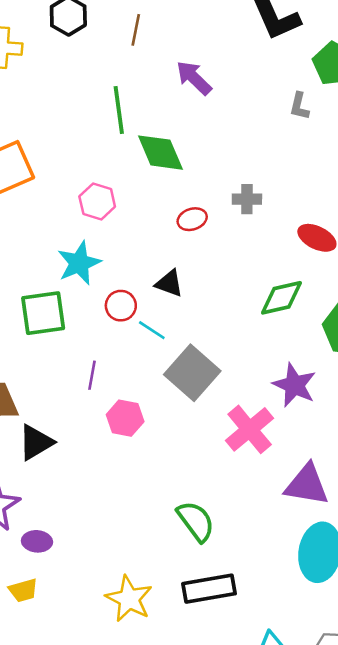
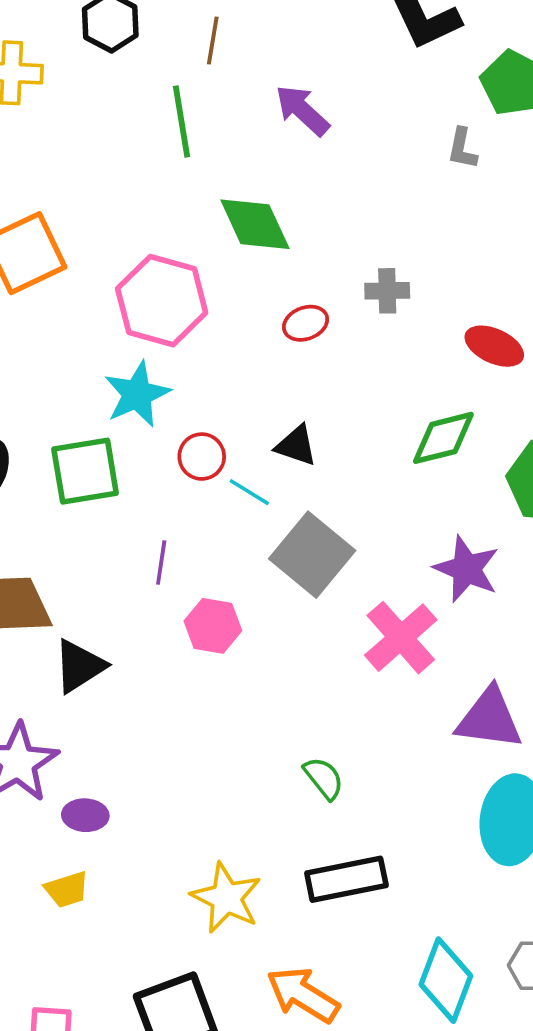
green line: (119, 110) -> (182, 121), moved
pink hexagon: (97, 201) -> (162, 301), size x1.6
black triangle: (169, 283) -> (296, 446), moved
green semicircle: (196, 521) -> (324, 778), size x0.7

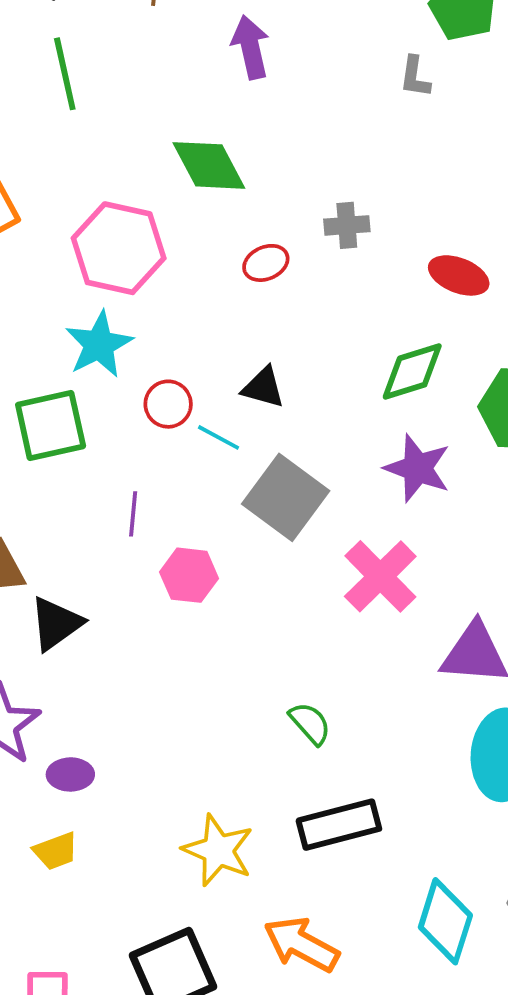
purple arrow: (302, 110) -> (250, 47), turned 38
green line: (182, 121) -> (65, 74), moved
purple star: (467, 569) -> (417, 468), moved

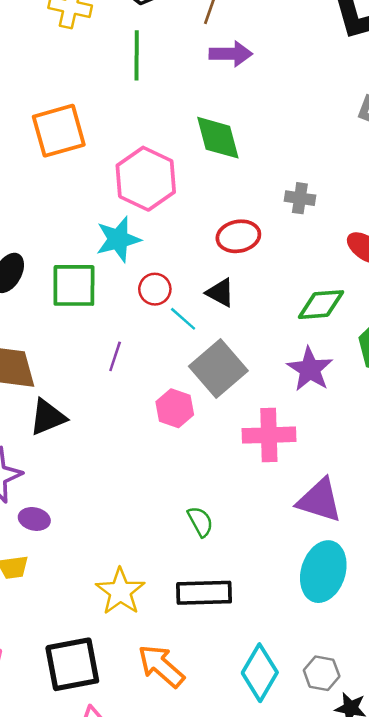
purple arrow: (250, 47) -> (231, 54), moved, turned 90
red ellipse: (266, 263) -> (238, 236), moved, size x1.4
pink hexagon: (189, 575) -> (175, 408), moved
pink cross: (380, 576) -> (269, 435), turned 30

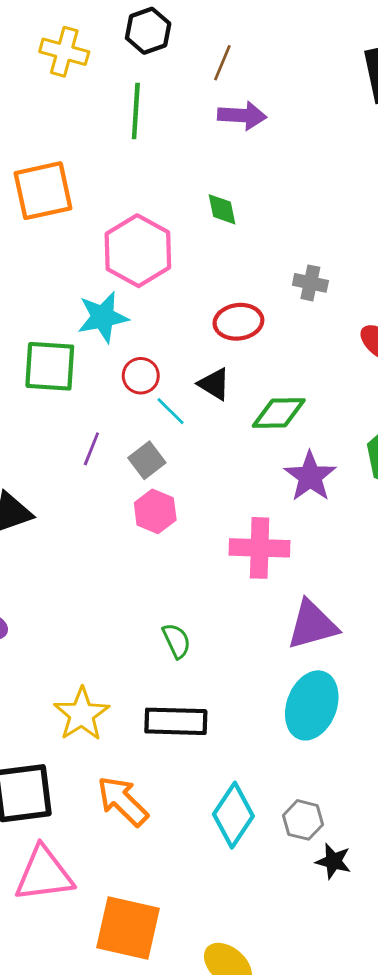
green diamond: (218, 138) -> (222, 209), size x0.6
green diamond: (321, 305) -> (279, 413), moved
gray square: (218, 368) -> (147, 460), moved, size x0.6
purple triangle: (320, 500) -> (312, 625), turned -36

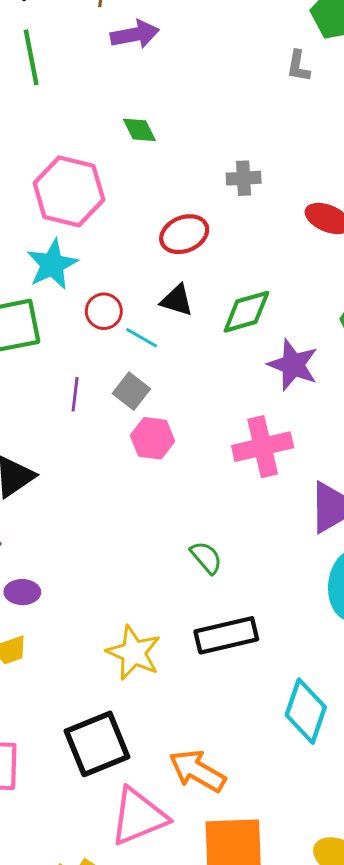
orange arrow: (123, 801) -> (197, 771), moved

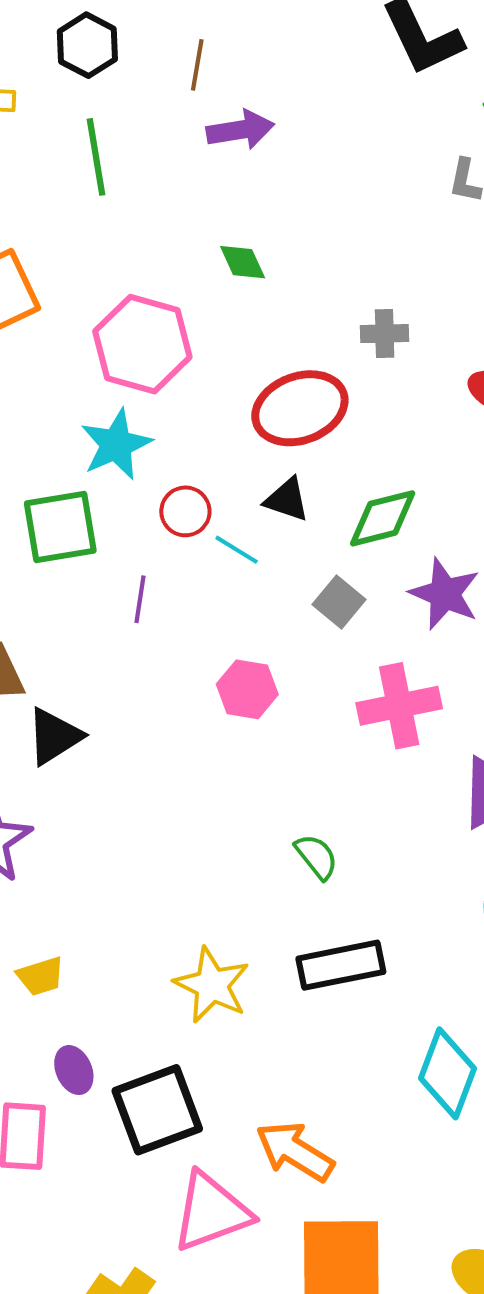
red ellipse: (184, 234) -> (300, 408), size x1.4
gray square: (131, 391) -> (339, 602), moved
purple line: (75, 394) -> (140, 599), moved
purple ellipse: (22, 592) -> (74, 1070), moved, turned 64

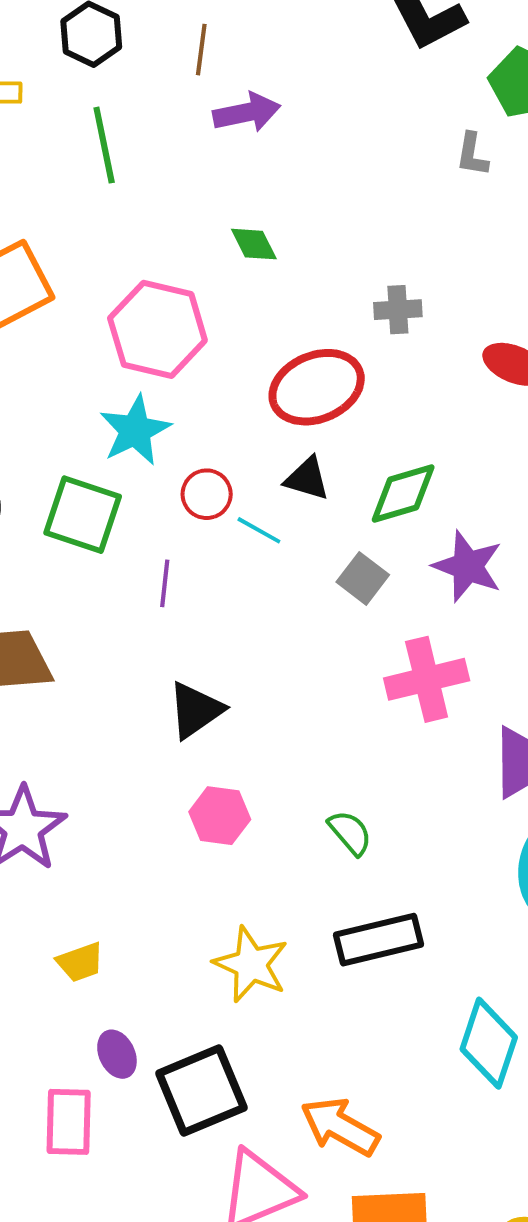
green square: (60, 527) -> (83, 515), turned 30
pink hexagon: (247, 689) -> (220, 816), moved
black triangle: (54, 736) -> (195, 710), moved

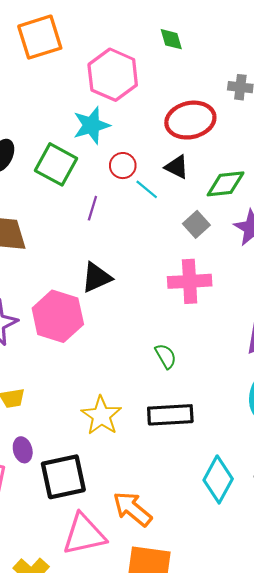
pink cross: (427, 679) -> (190, 281), moved
pink hexagon: (220, 816) -> (58, 316), moved, size x1.6

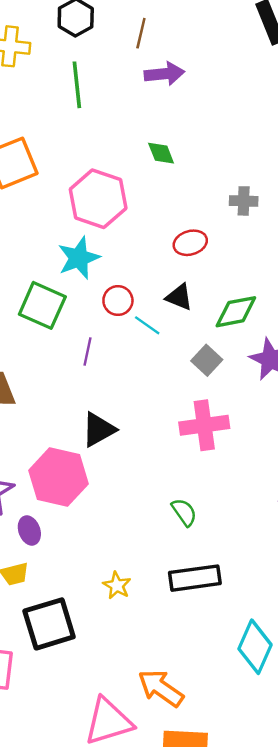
red ellipse: (190, 120) -> (190, 243), size x0.6
yellow star: (101, 416) -> (117, 585), size x0.6
purple ellipse: (23, 450) -> (29, 531), moved
black square: (63, 477) -> (49, 624), moved

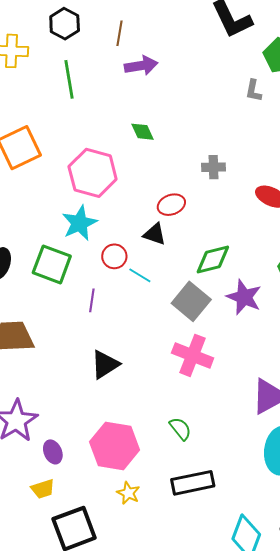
black triangle: (179, 297) -> (155, 234), moved
gray square: (207, 360) -> (191, 301), size x1.5
pink cross: (204, 425) -> (193, 355), turned 33
pink hexagon: (58, 477) -> (115, 446), moved

